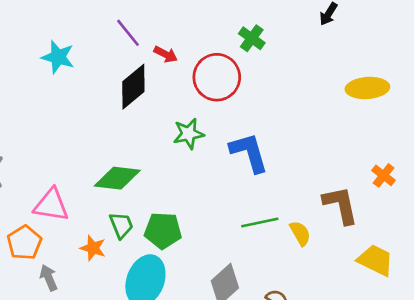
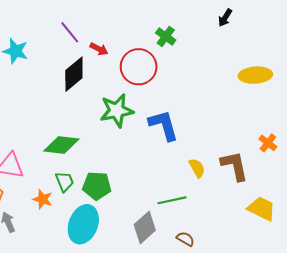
green star: (189, 134) -> (117, 111), size x1.4
green line: (260, 222) -> (172, 200), moved
yellow semicircle: (300, 233) -> (197, 168), moved

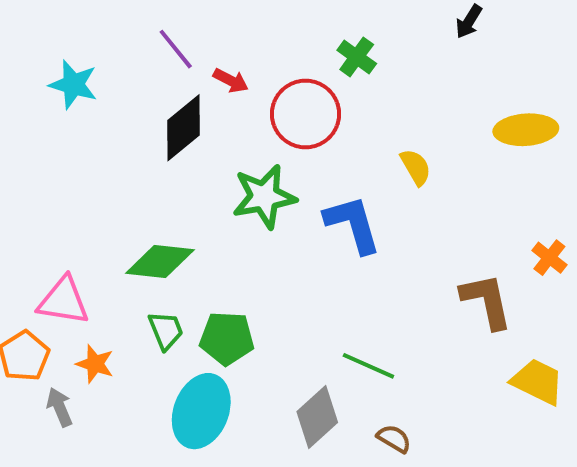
yellow semicircle: (197, 168) -> (416, 167), moved
orange star: (43, 199) -> (95, 364), moved
green line: (172, 200) -> (368, 366), turned 36

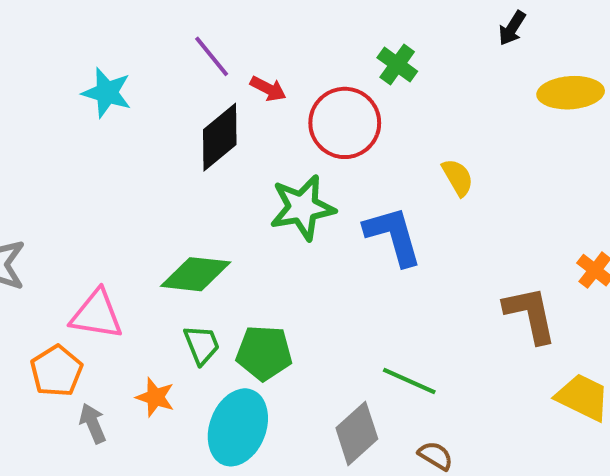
yellow ellipse: (526, 130) -> (571, 93), moved
orange star: (95, 364) -> (155, 397), moved

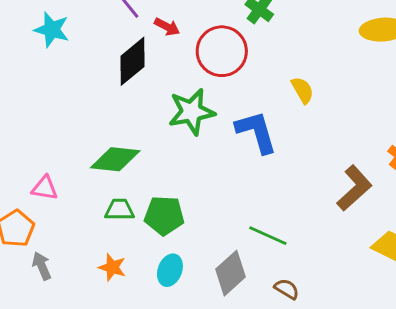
pink triangle: (97, 314) -> (45, 188), size x0.7
brown L-shape: (530, 314) -> (354, 188), turned 60
green trapezoid: (202, 345) -> (119, 210), turned -68
orange star: (155, 397) -> (112, 267), moved
cyan ellipse: (238, 427) -> (170, 270), moved, size x0.6

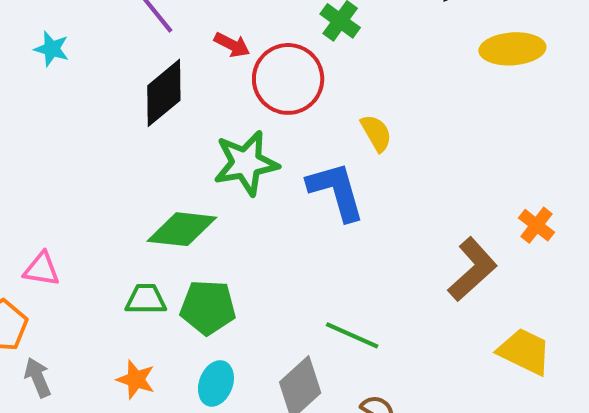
red arrow: (167, 27) -> (232, 45), moved
cyan star: (52, 30) -> (52, 49), size x0.7
yellow semicircle: (302, 90) -> (376, 133), moved
green diamond: (115, 159) -> (182, 229), moved

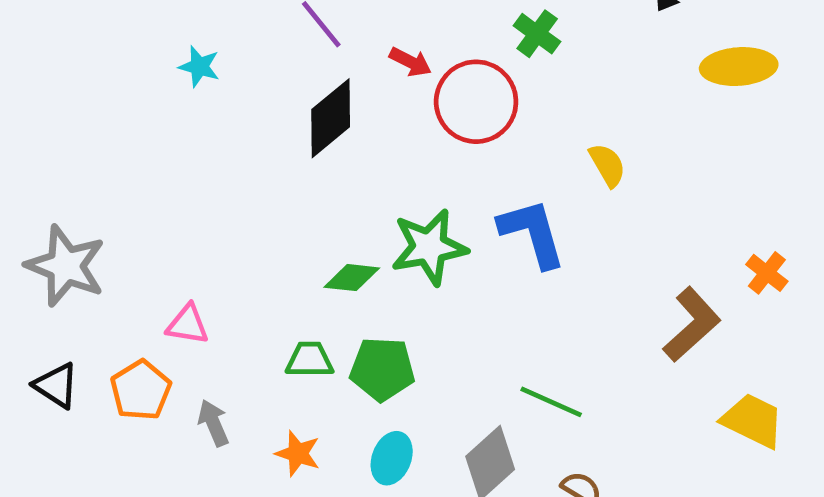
yellow semicircle: (376, 133) -> (607, 165), moved
green star: (246, 163) -> (429, 247), moved
green diamond: (182, 229) -> (352, 278), size x0.7
gray arrow: (38, 377) -> (213, 423), moved

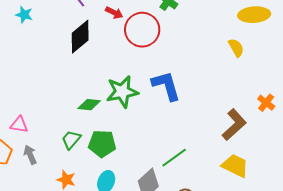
yellow semicircle: (607, 165) -> (236, 48), moved
green trapezoid: (310, 360) -> (71, 140), turned -50
green line: (551, 402) -> (174, 158), turned -60
yellow trapezoid: (753, 421) -> (235, 166), moved
gray arrow: (213, 423) -> (30, 155), moved

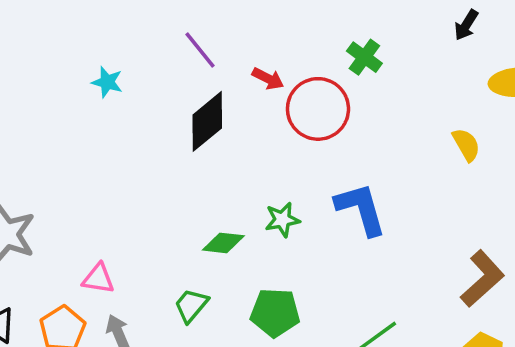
yellow semicircle: (236, 48) -> (466, 145), moved
green star: (122, 92) -> (282, 220), size x0.6
green pentagon: (102, 144) -> (275, 313), moved

